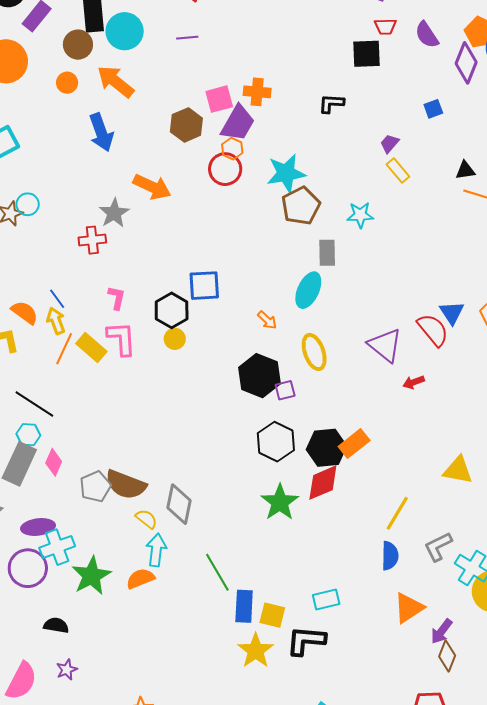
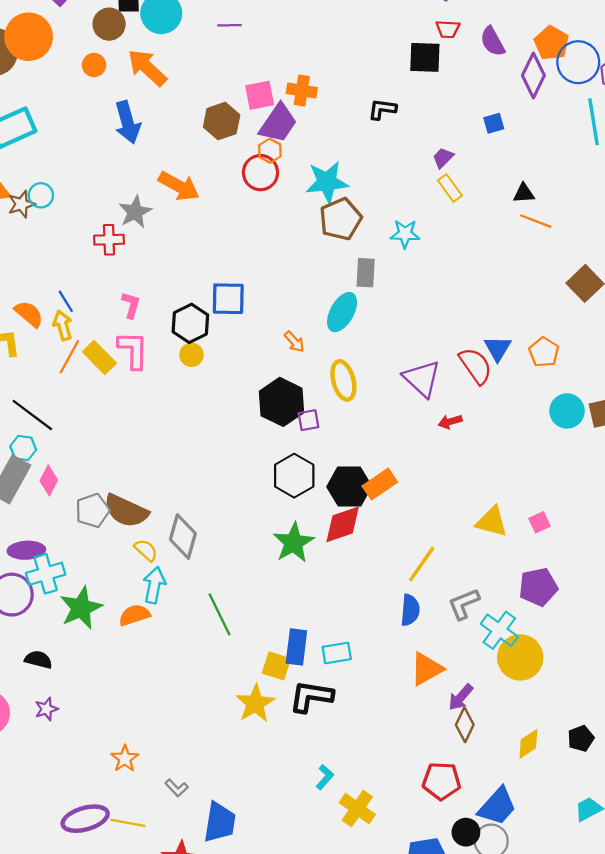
blue rectangle: (244, 606) -> (296, 647), moved

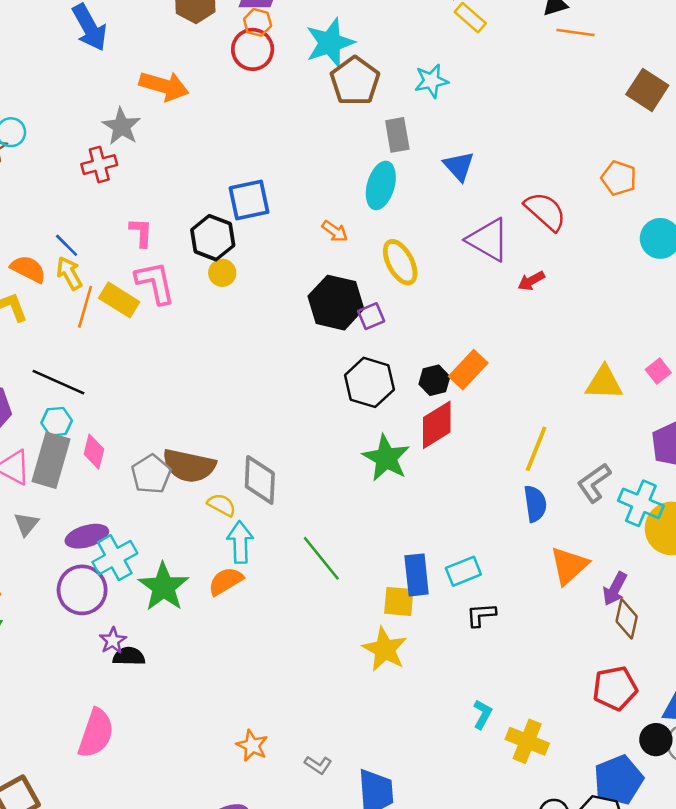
blue triangle: (498, 348) -> (459, 166), moved
black hexagon: (349, 487) -> (434, 380), size x0.6
black L-shape: (311, 697) -> (481, 615), moved, size x0.6
purple star: (46, 709) -> (113, 641), moved

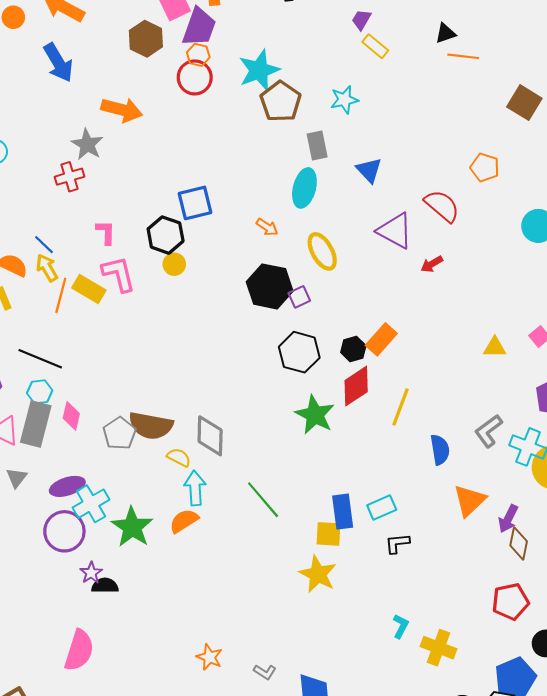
orange pentagon: (619, 178) -> (485, 167), moved
yellow triangle: (604, 383) -> (495, 347), size x0.7
yellow line: (536, 449) -> (400, 407), moved

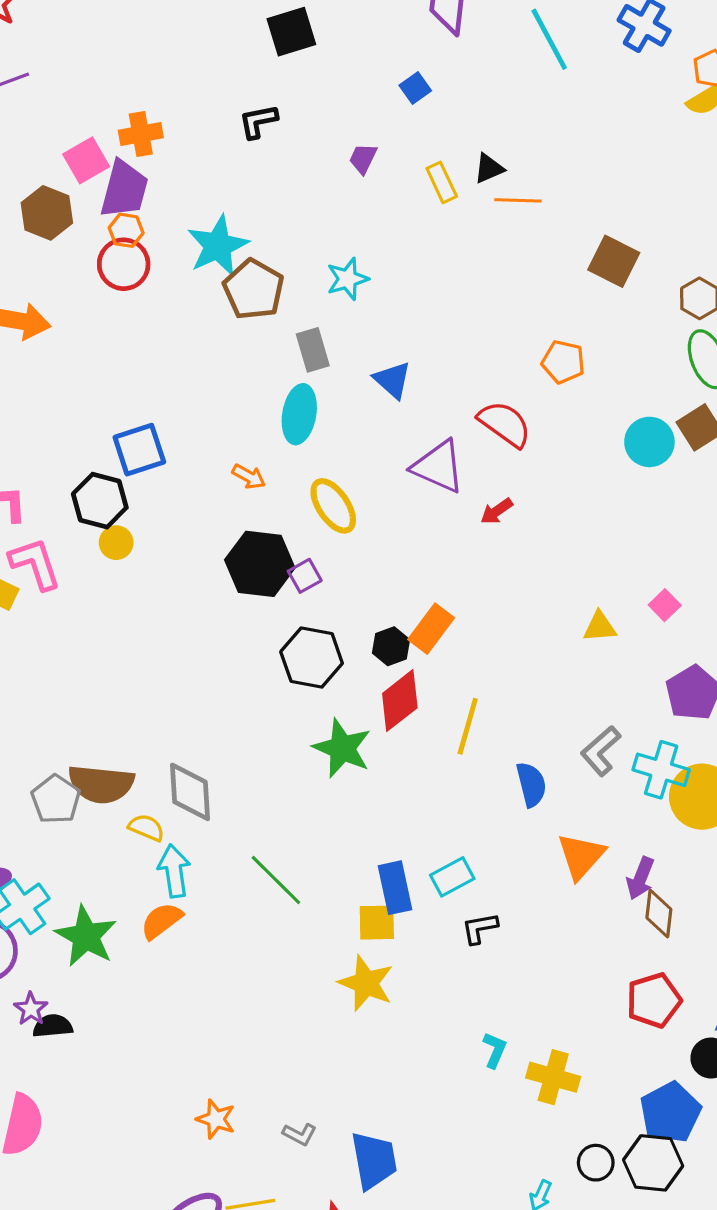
yellow rectangle: (375, 46) -> (442, 182), moved, turned 30

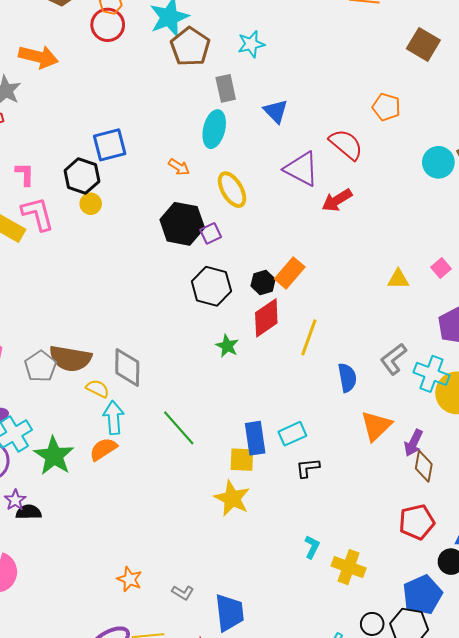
red arrow: (497, 511) -> (337, 200), size x1.4
green star: (342, 748) -> (227, 346), size x0.6

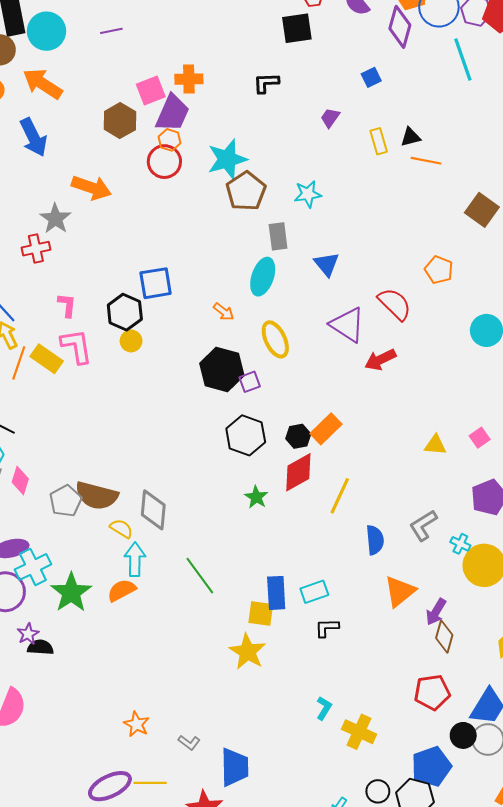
cyan cross: (431, 374) -> (460, 544), size x0.6

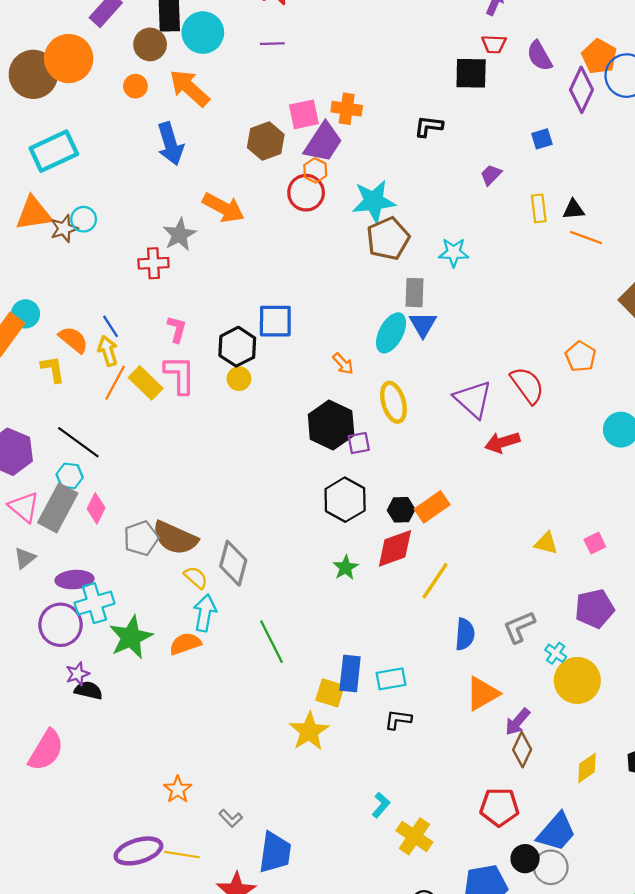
blue triangle: (327, 264) -> (423, 324), moved

